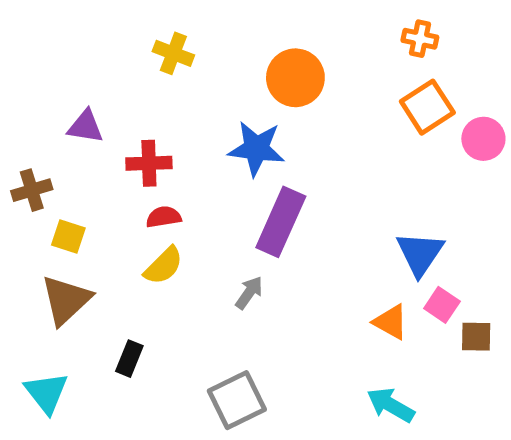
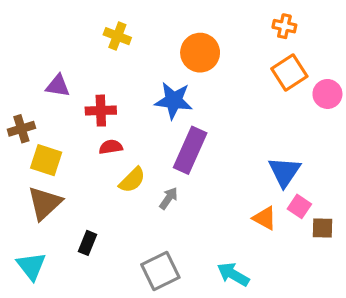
yellow square: (68, 236) -> (46, 160), size x1.4
yellow semicircle: (164, 266) -> (132, 180), moved
cyan arrow: (391, 405) -> (233, 274), moved

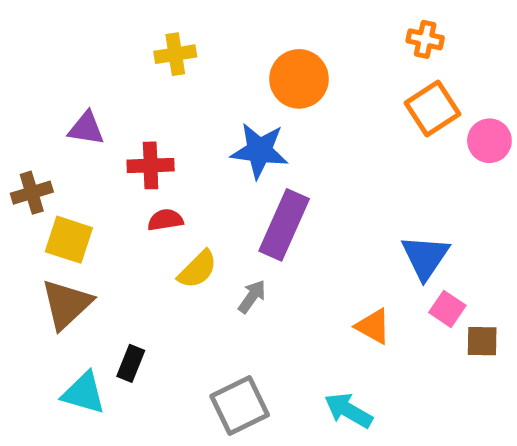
yellow cross: (117, 36) -> (175, 54), turned -30
orange triangle: (265, 218) -> (373, 326), moved
cyan triangle: (31, 266) -> (84, 393), moved, turned -36

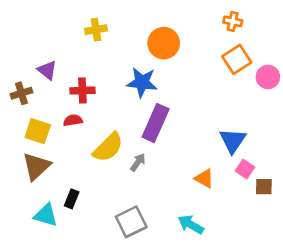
purple triangle: (86, 128) -> (47, 70), turned 30
brown cross: (32, 193) -> (21, 93), moved
red semicircle: (165, 220) -> (73, 120), moved
yellow semicircle: (198, 269) -> (108, 147), size x1.4

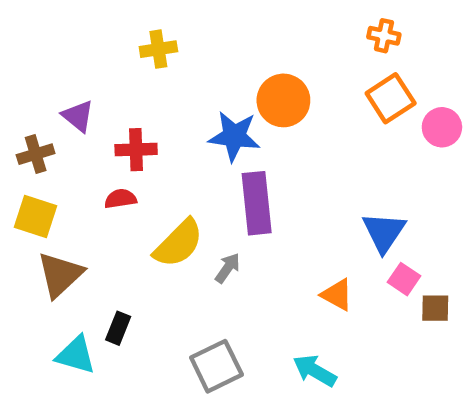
orange circle: (164, 43) -> (283, 100), moved
purple rectangle: (156, 123) -> (257, 203), turned -30
yellow square: (38, 131) -> (36, 217), moved

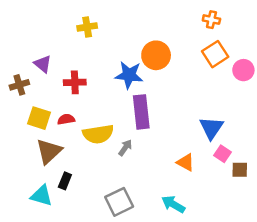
red semicircle: (120, 199) -> (66, 119), moved
yellow square: (36, 217) -> (39, 118), moved
yellow semicircle: (178, 243) -> (98, 134), turned 36
brown triangle: (60, 275) -> (49, 151), moved

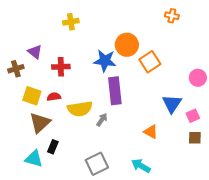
orange square: (215, 54) -> (150, 62), moved
pink circle: (243, 70) -> (198, 78), moved
pink square: (223, 154) -> (193, 116), moved, turned 32

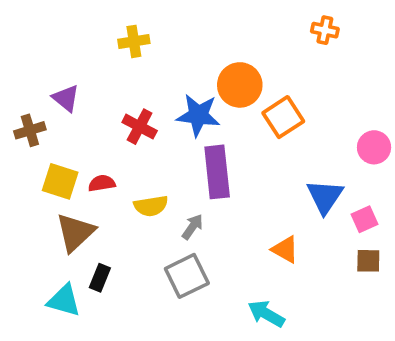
red cross: (61, 67) -> (140, 127), moved, turned 30
yellow semicircle: (80, 109) -> (151, 206), size x0.7
gray square: (97, 164) -> (187, 276), moved

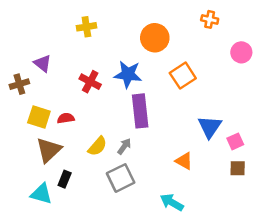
orange circle: (240, 85) -> (155, 38), moved
pink circle: (374, 147) -> (241, 52), moved
yellow semicircle: (151, 206) -> (97, 146), moved, turned -40

